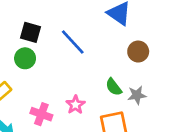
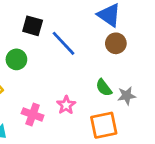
black square: (31, 32) -> (33, 26), moved
brown circle: (138, 52) -> (116, 43), moved

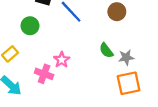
pink star: (66, 105) -> (62, 60), moved
orange square: (104, 125) -> (129, 83), moved

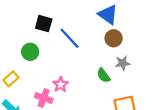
gray star: (126, 57) -> (123, 63), moved

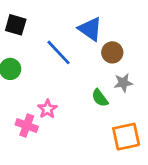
blue triangle: (108, 15) -> (90, 29), moved
black square: (44, 24) -> (16, 25), moved

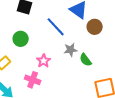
gray star: (123, 83) -> (71, 50), moved
pink star: (47, 109) -> (44, 61), moved

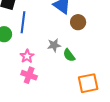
blue line: (56, 27) -> (23, 22), moved, turned 50
pink cross: (33, 80) -> (29, 75), moved

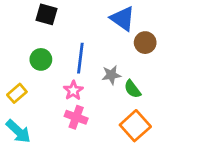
blue line: (23, 22) -> (80, 58), moved
orange square: (88, 83) -> (135, 126), moved, turned -30

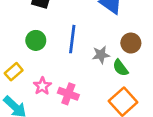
brown circle: (145, 43) -> (131, 43), moved
pink star: (73, 90) -> (42, 86), moved

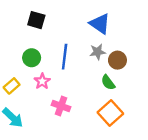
gray star: (101, 55) -> (97, 52), moved
pink star: (42, 86) -> (42, 81), moved

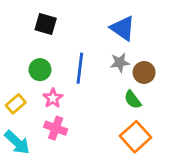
pink cross: (61, 106) -> (56, 128), moved

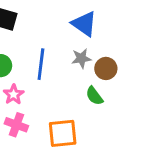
orange square: (136, 137) -> (63, 133), moved, turned 36

